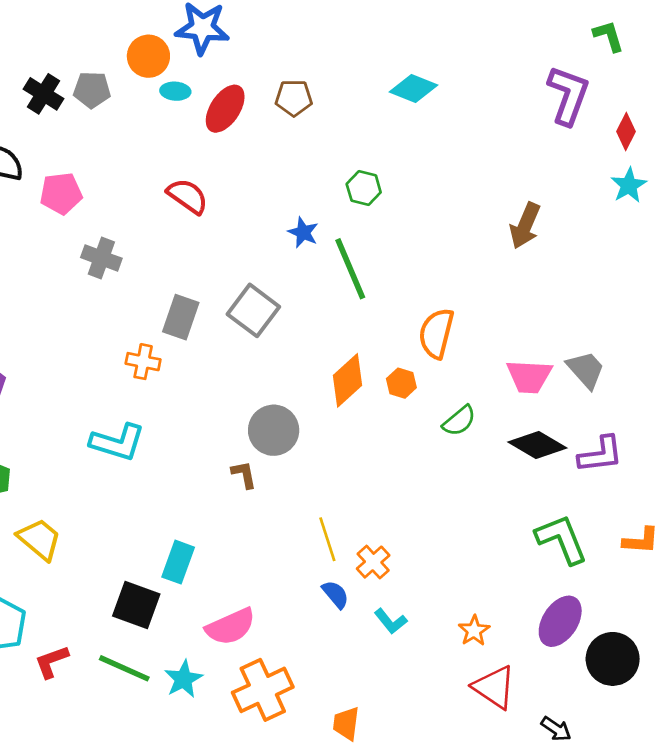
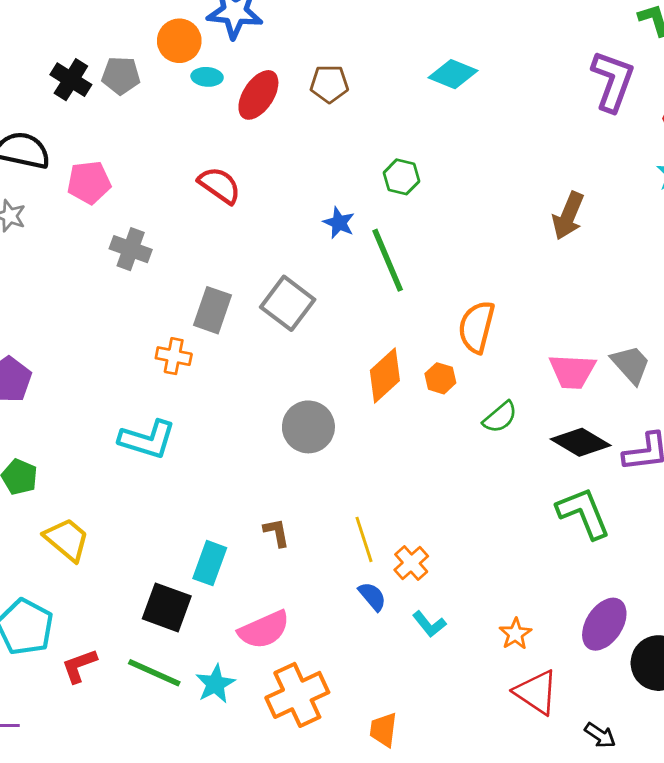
brown L-shape: (244, 475) -> (276, 532), moved
green L-shape: (561, 539) -> (583, 513), moved

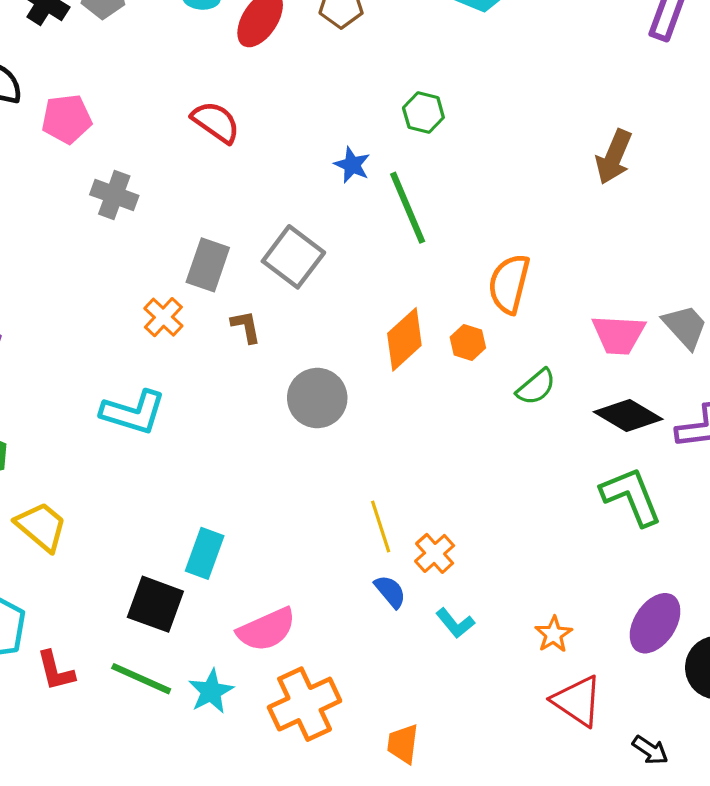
orange cross: (174, 356) -> (163, 317), turned 32
brown L-shape: (276, 532) -> (246, 327), moved
red L-shape: (79, 666) -> (56, 671), turned -84

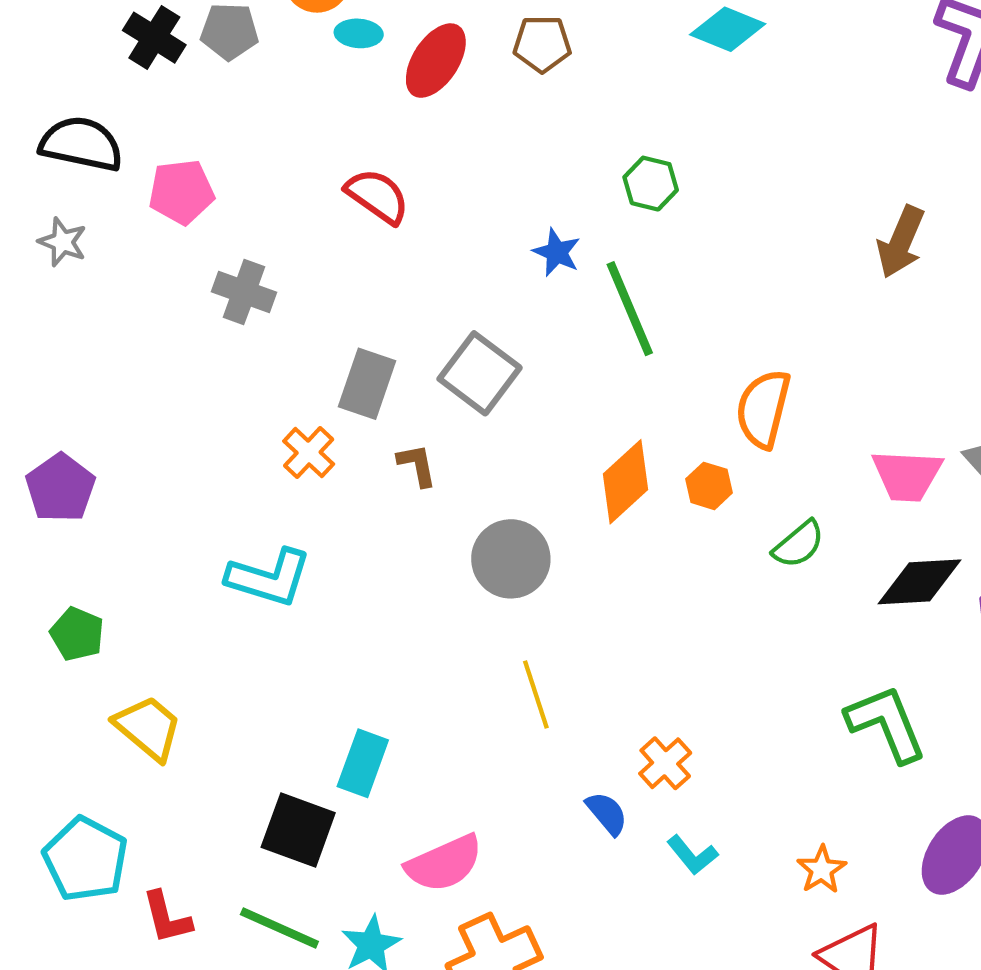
black diamond: (628, 415) -> (920, 582), turned -34
green L-shape: (631, 496) -> (886, 724), moved
yellow line: (381, 526) -> (536, 694), moved

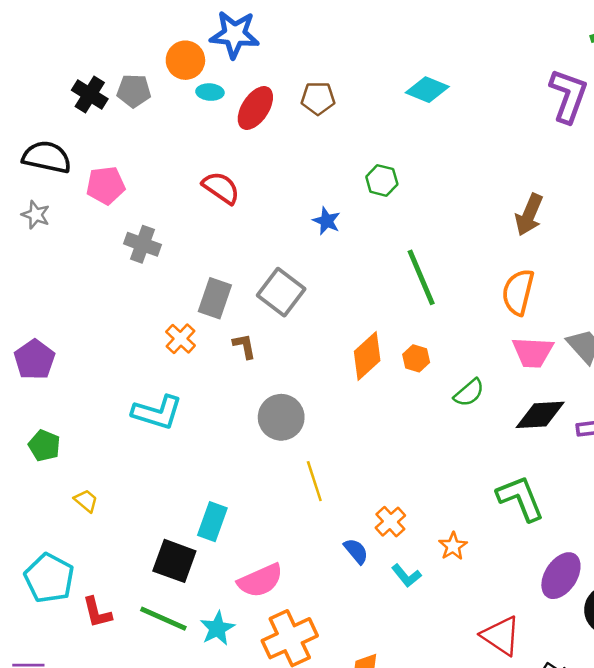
green line: (630, 309) -> (421, 277), moved
orange semicircle: (763, 409) -> (518, 292), moved
gray circle: (511, 559) -> (281, 417), moved
yellow trapezoid: (148, 728) -> (86, 501), size x0.6
orange star: (822, 870) -> (453, 546), moved

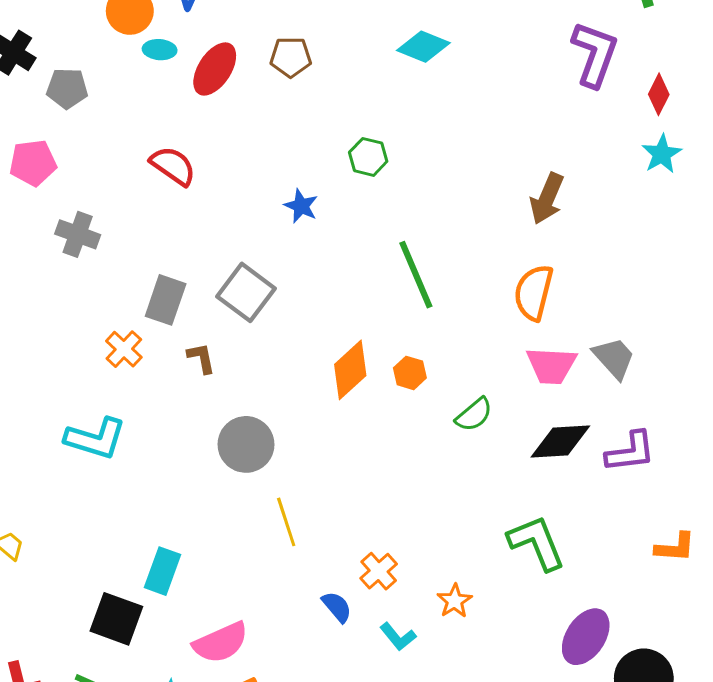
gray pentagon: (134, 91) -> (67, 88), moved

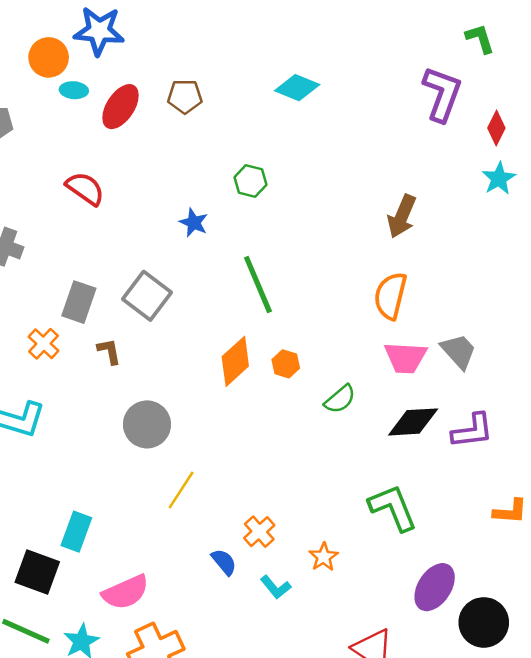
green line: (416, 275) -> (258, 284), moved
yellow line: (286, 522) -> (181, 490), turned 51

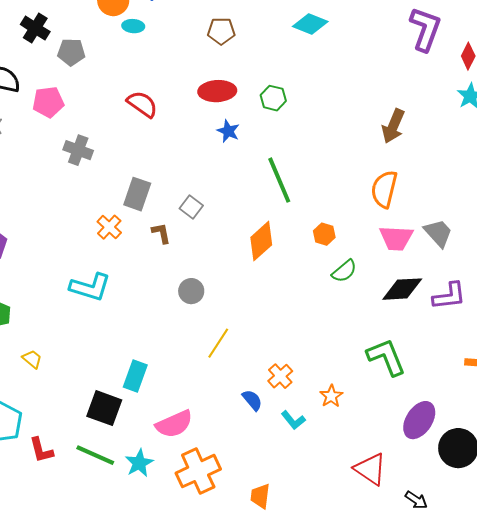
red ellipse: (121, 107) -> (217, 91), moved, turned 54
gray square: (147, 296) -> (191, 207), moved, size x0.6
orange hexagon: (286, 364) -> (324, 234), moved
gray circle: (147, 424) -> (191, 291), size x0.7

